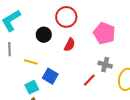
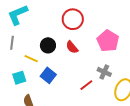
black circle: (44, 35) -> (48, 45), moved
red semicircle: (70, 45) -> (72, 47), turned 104
cyan square: (32, 87) -> (19, 78), moved

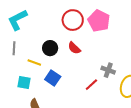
pink pentagon: (108, 41) -> (99, 21), moved
cyan square: (19, 78) -> (24, 82), turned 32

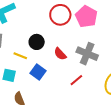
red semicircle: (74, 48) -> (60, 54), moved
gray cross: (108, 70) -> (87, 54), moved, size x1.5

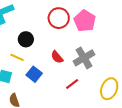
black circle: (37, 42) -> (26, 39), moved
gray cross: (87, 54) -> (84, 58), turned 35

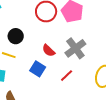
blue square: (34, 74) -> (38, 69), moved

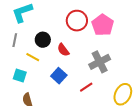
red semicircle: (49, 50) -> (63, 50), moved

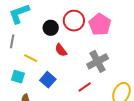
black circle: (43, 40) -> (51, 28), moved
blue square: (59, 76) -> (48, 80), moved

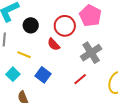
red circle: (74, 21) -> (65, 26), moved
black circle: (51, 28) -> (31, 25), moved
cyan square: (18, 77) -> (13, 74), turned 32

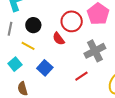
black circle: (31, 25) -> (33, 25), moved

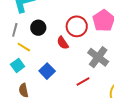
yellow line: (28, 46) -> (24, 47), moved
gray cross: (95, 51) -> (98, 57), turned -30

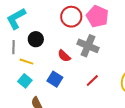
red circle: (77, 26) -> (71, 17), moved
red semicircle: (63, 43) -> (64, 56), moved
gray cross: (98, 57) -> (88, 46), moved

